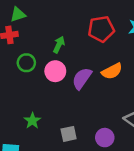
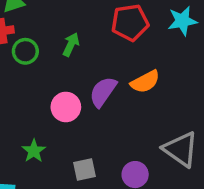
green circle: (26, 63) -> (25, 51), moved
pink circle: (55, 71) -> (66, 107), moved

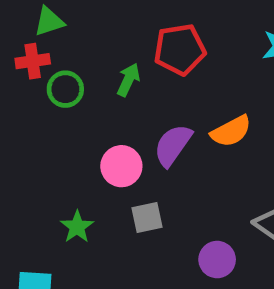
red pentagon: (130, 23) -> (180, 49), moved
gray square: (84, 169) -> (147, 218), moved

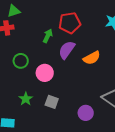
green circle: (65, 89) -> (21, 61), moved
purple semicircle: (173, 145) -> (67, 50), moved
gray square: (147, 218) -> (52, 102), moved, turned 32

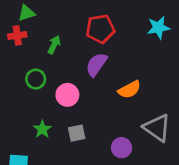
green arrow: (48, 36) -> (54, 45), moved
orange semicircle: (92, 58) -> (129, 90), moved
gray square: (52, 102) -> (77, 133), turned -32

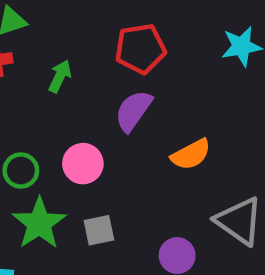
green circle: (36, 79) -> (21, 171), moved
green star: (42, 129) -> (39, 223), size x1.6

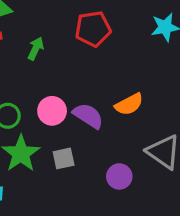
purple semicircle: (133, 111) -> (88, 116), moved, turned 88

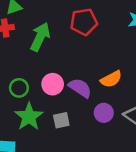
green arrow: (36, 49) -> (40, 37), size x1.6
purple circle: (119, 176) -> (104, 113), moved

